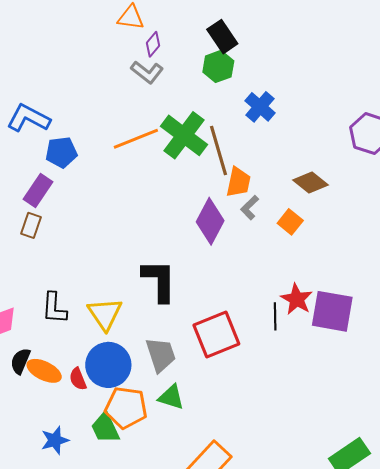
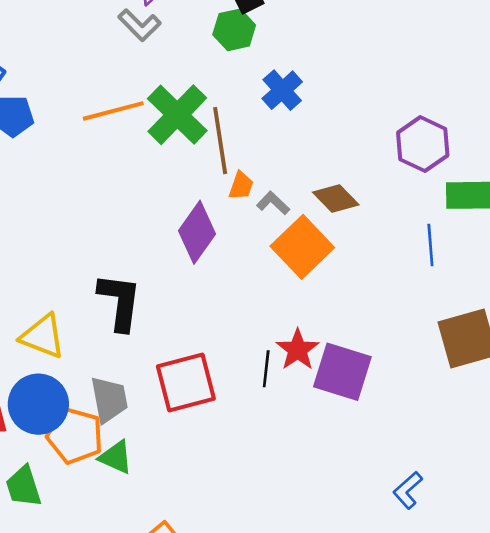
orange trapezoid: (238, 182) -> (241, 186), size x0.7
gray L-shape: (250, 208) -> (273, 203), moved, turned 80
orange square: (290, 222) -> (302, 247), size x1.8
yellow triangle: (105, 314) -> (43, 336), turned -42
orange pentagon: (126, 408) -> (75, 436), moved

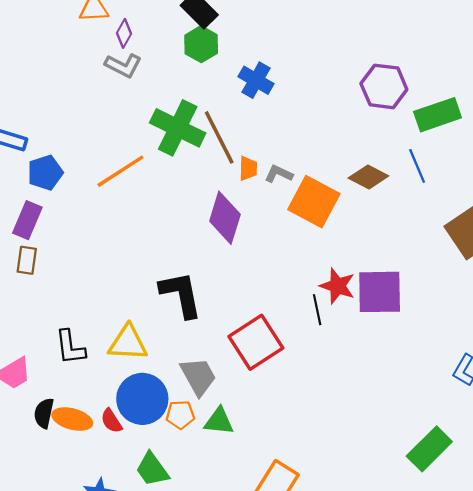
orange line: (113, 111) -> (120, 171), moved
brown diamond: (336, 198) -> (368, 177), moved
orange pentagon: (75, 436) -> (180, 415), size x0.6

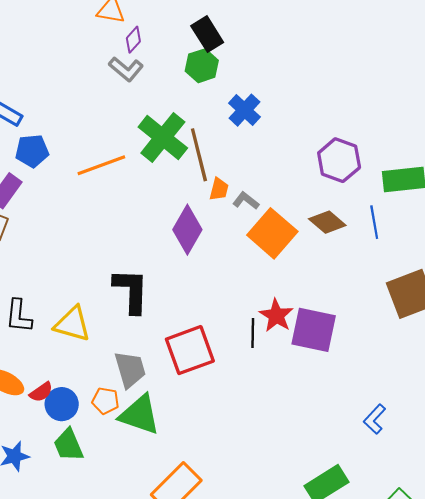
purple hexagon: (384, 86) -> (339, 160), moved
blue circle: (142, 399) -> (62, 404), moved, size x0.7
red semicircle: (111, 421) -> (41, 392), turned -105
green triangle: (219, 421) -> (140, 415), size x1.5

